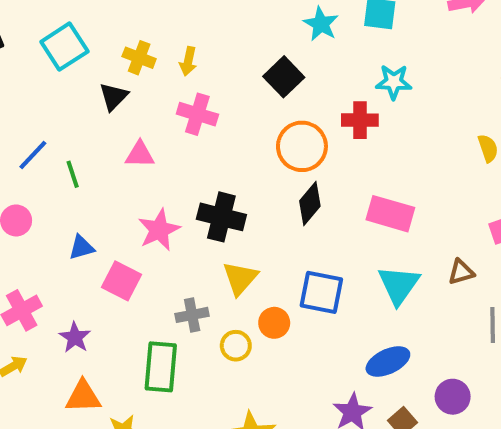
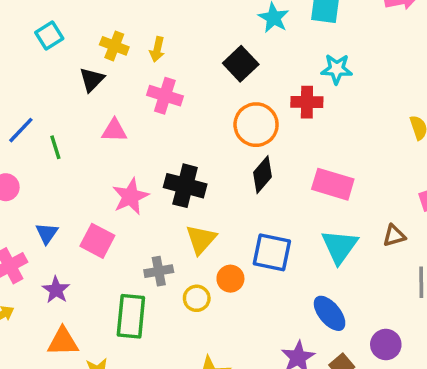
cyan square: (64, 47) -> (49, 36), size x0.7
blue triangle: (81, 247) -> (47, 233), moved, turned -40
blue ellipse: (388, 362) -> (330, 313), turned 75

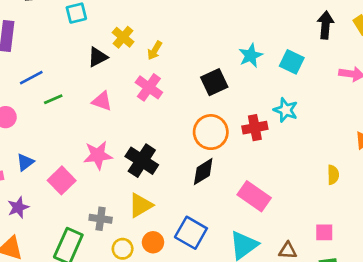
red cross: (307, 102) -> (255, 128), turned -30
green line: (55, 147) -> (53, 99), turned 66

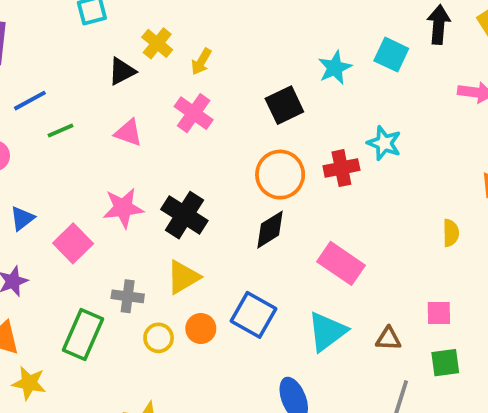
cyan square: (292, 62) -> (391, 55), moved

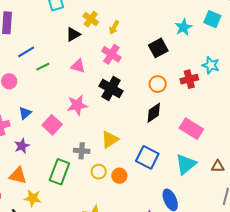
orange circle: (280, 175) -> (158, 84), size x0.7
black cross: (184, 215) -> (111, 88), moved
orange circle: (201, 329) -> (119, 176), moved

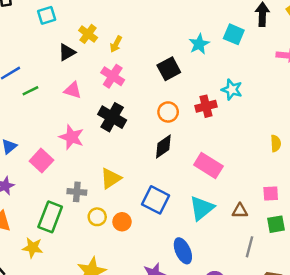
pink star: (77, 105) -> (72, 137), turned 30
yellow star: (33, 198) -> (33, 248), moved

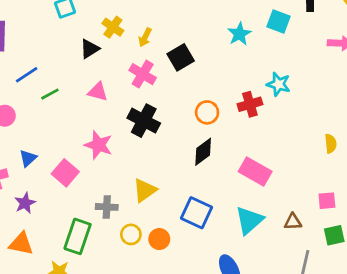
black square: (169, 69) -> (181, 57), moved

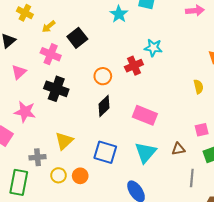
yellow cross: (113, 27) -> (25, 13), moved
yellow arrow: (145, 37) -> (49, 26), turned 32
pink triangle: (98, 92) -> (19, 72), turned -49

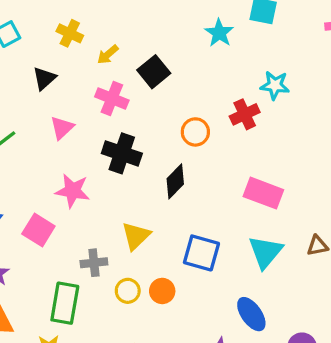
black diamond: (104, 106) -> (175, 181), moved

